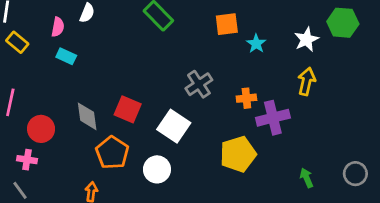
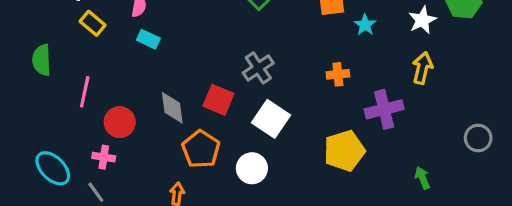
gray cross: (199, 84) -> (258, 68), moved
orange cross: (246, 98) -> (338, 74), moved
gray circle: (355, 174) -> (478, 138), moved

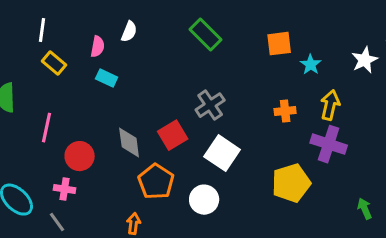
yellow arrow: (422, 68) -> (330, 105), moved
red square: (218, 100) -> (173, 135), turned 36
purple cross: (384, 109) -> (329, 144), turned 32

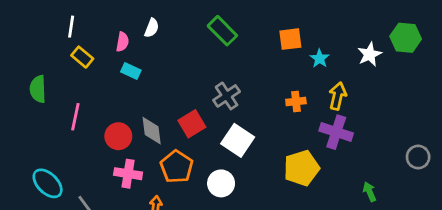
red circle: (80, 156) -> (118, 136), moved
pink cross: (65, 189) -> (128, 174), moved, size x1.4

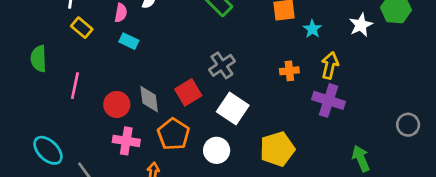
yellow pentagon: (302, 168) -> (277, 149), moved
green arrow: (370, 192) -> (361, 158), size x1.4

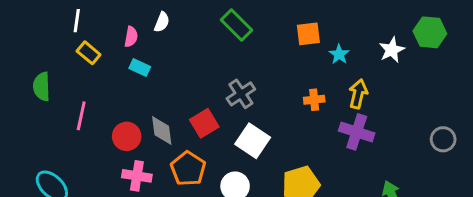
gray circle: (408, 125) -> (443, 139), moved

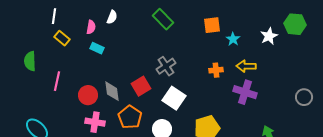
yellow arrow: (358, 94) -> (246, 66), turned -102

